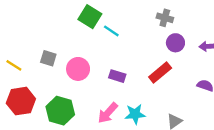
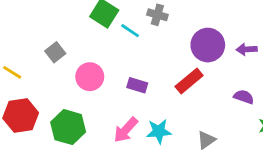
gray cross: (165, 18) -> (157, 15), moved
purple circle: (175, 43) -> (208, 45), size x1.5
gray square: (48, 58) -> (55, 52), moved, turned 35

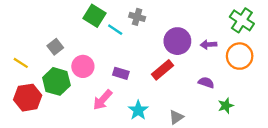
green hexagon: (68, 127) -> (56, 81), moved
pink arrow: (126, 130) -> (103, 100), moved
cyan star: (159, 131) -> (138, 110), turned -30

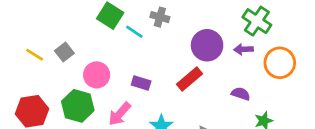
green cross: (242, 20) -> (257, 21), moved
yellow line: (21, 63) -> (35, 55), moved
green hexagon: (56, 81) -> (78, 106), moved

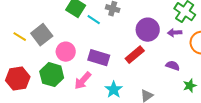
gray square: (64, 52) -> (42, 35), size x1.5
purple rectangle: (141, 83) -> (99, 58), size x1.5

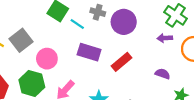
purple circle: (148, 30) -> (124, 22), moved
purple rectangle: (99, 58) -> (89, 52), moved

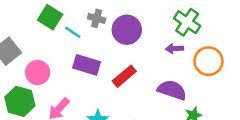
purple semicircle: (163, 74) -> (172, 90), size x1.6

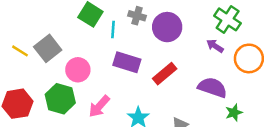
cyan line: (73, 32) -> (113, 30), turned 60
purple arrow: (175, 49) -> (215, 46), turned 36

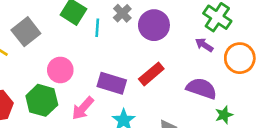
gray cross: (137, 16) -> (122, 13), turned 30
gray square: (48, 48) -> (26, 32), moved
purple rectangle: (127, 62) -> (112, 83), moved

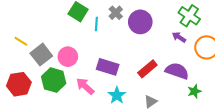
gray square: (26, 32) -> (41, 55), moved
red rectangle: (151, 74) -> (147, 69), moved
pink arrow: (83, 108) -> (85, 86), turned 90

